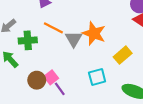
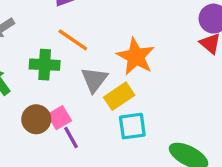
gray triangle: (74, 39) -> (94, 80), moved
green cross: (28, 40) -> (45, 65), moved
yellow rectangle: (123, 55) -> (119, 96), moved

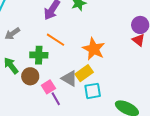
gray triangle: (94, 80) -> (69, 78), moved, turned -36
brown circle: (36, 119) -> (30, 76), moved

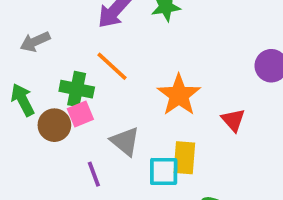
red triangle: (139, 40) -> (233, 120), moved
yellow rectangle: (84, 73) -> (184, 158), moved, turned -60
pink square: (48, 87) -> (80, 114), moved

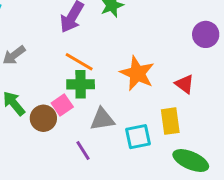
green cross: (77, 89) -> (81, 84), moved
gray triangle: (125, 141) -> (102, 119), turned -36
yellow rectangle: (184, 158) -> (170, 121), moved

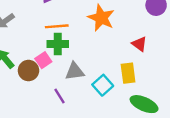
orange line: (79, 62) -> (57, 26), turned -35
orange star: (137, 73) -> (101, 18), moved
cyan square: (138, 137) -> (103, 85), turned -30

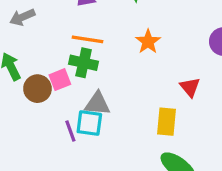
orange star: (101, 18) -> (148, 42), size x0.7
cyan square: (103, 85) -> (89, 123), moved, turned 36

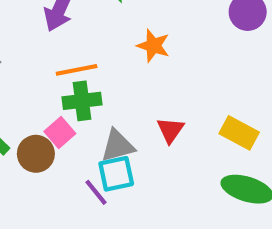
red triangle: (190, 87) -> (170, 130), moved, turned 35
yellow rectangle: (166, 122) -> (239, 133), moved, turned -48

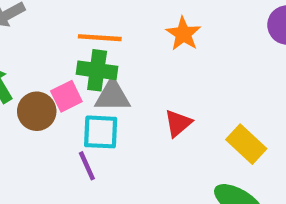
gray triangle: (118, 146) -> (112, 96), moved
cyan square: (116, 174) -> (101, 132), moved

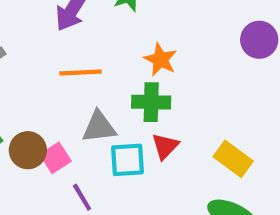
green cross: (97, 70) -> (151, 102), moved
pink square: (66, 96) -> (56, 158), moved
cyan square: (101, 132) -> (127, 160), moved

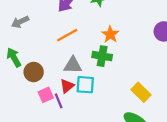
orange line: (81, 73) -> (67, 35), turned -35
red triangle: (165, 146) -> (67, 86), moved
pink square: (56, 158) -> (46, 95), moved

